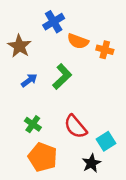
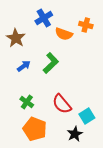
orange cross: (105, 50) -> (86, 25), moved

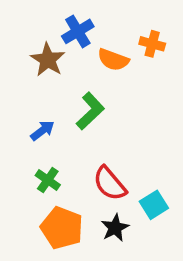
brown star: (16, 38) -> (48, 60), moved
blue arrow: (24, 66) -> (42, 130), moved
black star: (75, 134) -> (115, 228), moved

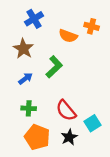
blue cross: (78, 31) -> (34, 19), moved
brown star: (48, 60) -> (23, 49), moved
green cross: (48, 180) -> (29, 108), turned -32

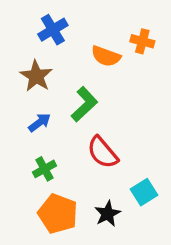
green cross: (29, 108) -> (45, 169), turned -32
red semicircle: (66, 110) -> (103, 152), moved

